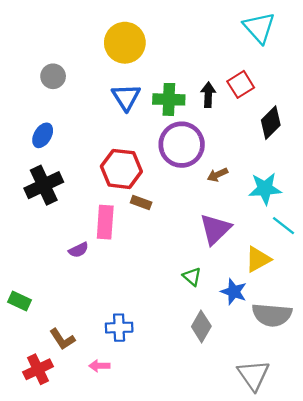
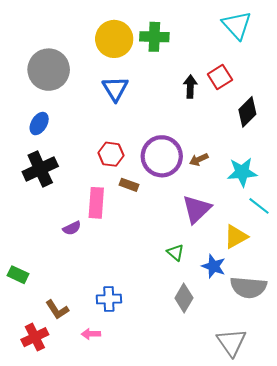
gray circle: (53, 76) -> (49, 70), size x1.8
green cross: (169, 99) -> (154, 37), moved
purple circle: (182, 145) -> (162, 156), moved
red hexagon: (121, 169) -> (111, 154), size x0.7

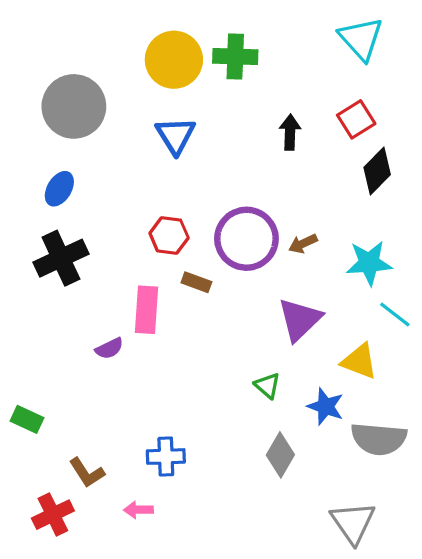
red square: (220, 77) -> (356, 119), moved
yellow triangle: (236, 237) -> (359, 361), turned 50

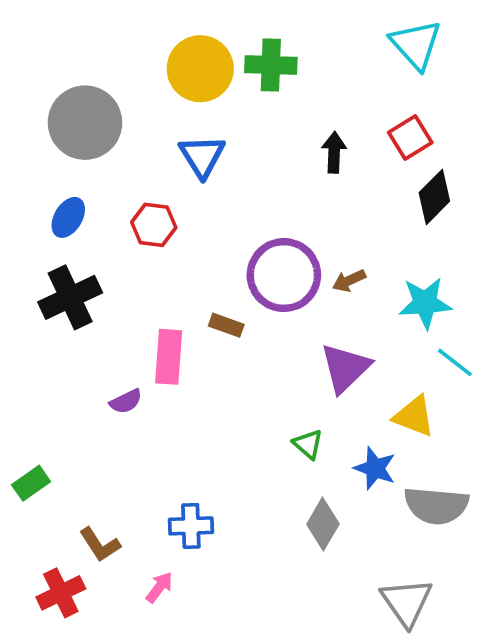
red hexagon: (169, 236) -> (154, 225), moved
green rectangle: (27, 419) -> (31, 483), turned -60
pink arrow: (138, 510) -> (159, 587), turned 128

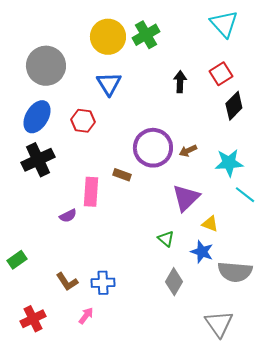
green cross: (271, 65) -> (146, 35), turned -32
blue ellipse: (68, 217) -> (37, 117), size x1.5
yellow triangle: (414, 416) -> (210, 224), moved, size x0.7
brown L-shape: (100, 545) -> (67, 282), moved

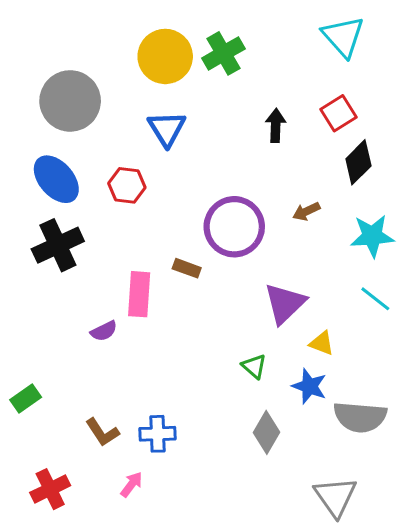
blue ellipse: (37, 117) -> (56, 179), turned -72
brown arrow: (188, 151) -> (306, 211), moved
cyan star: (229, 163) -> (372, 236), moved

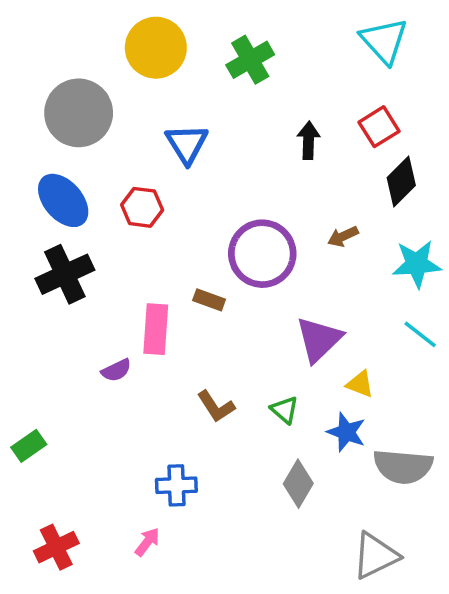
yellow circle: (165, 56) -> (156, 48), moved
brown L-shape: (102, 432) -> (216, 406), moved
gray triangle: (335, 497) -> (376, 556), turned 39

